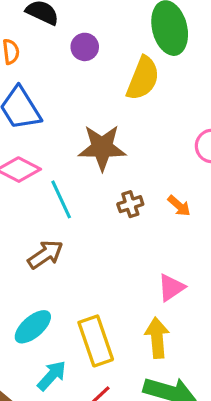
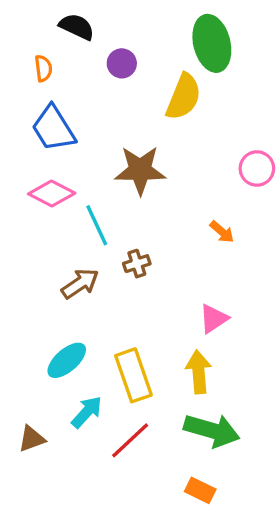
brown cross: (130, 204) -> (137, 264), moved

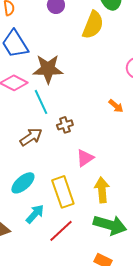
brown star: (140, 170) -> (48, 69), moved
pink triangle: (214, 319) -> (85, 158), moved

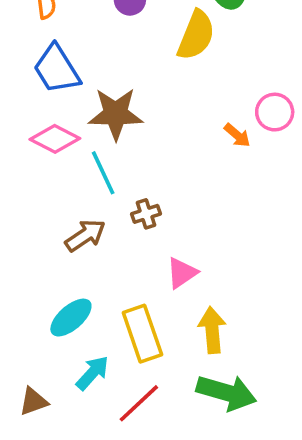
orange arrow: (116, 106) -> (237, 135), moved

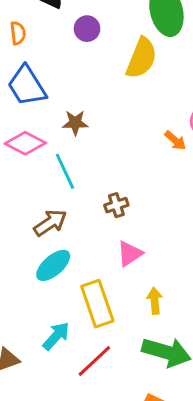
brown star: (116, 114) -> (75, 123), size x0.6
brown cross: (146, 214) -> (116, 205), moved
cyan ellipse: (71, 318) -> (53, 265), moved
yellow arrow: (212, 330) -> (155, 301), size x0.7

